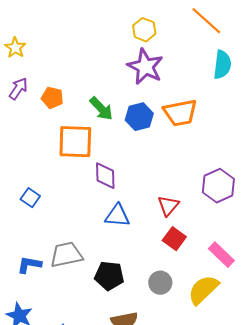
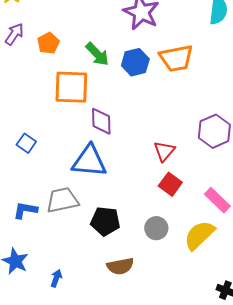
orange pentagon: (52, 98) -> (48, 43), turned 30
blue triangle: (117, 216) -> (89, 161), moved, size x1.4

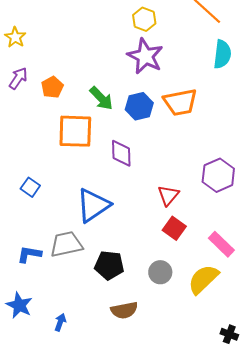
purple diamond: (101, 121) -> (121, 153), moved
blue triangle: (89, 161) -> (93, 205), turned -39

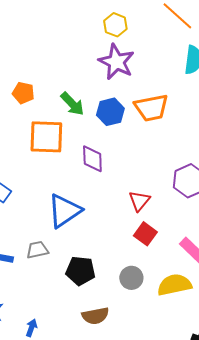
orange pentagon: (52, 87) -> (23, 93), turned -30
gray trapezoid: (66, 244) -> (37, 250), size x0.7
yellow semicircle: (203, 279) -> (174, 285), turned 32

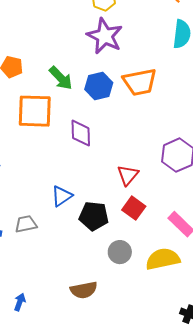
blue triangle: (64, 211) -> (62, 196), moved, size x0.6
black pentagon: (80, 271) -> (94, 216), moved

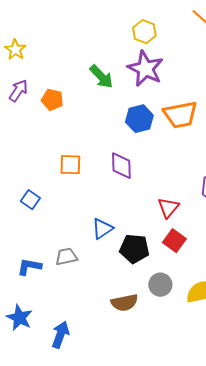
green arrow: (61, 78) -> (101, 77), moved
orange square: (35, 111) -> (70, 165), moved, size x0.6
brown semicircle: (84, 290) -> (124, 303), moved
blue arrow: (20, 302) -> (60, 335), size x1.5

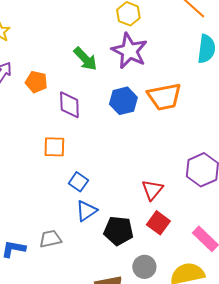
purple diamond: (121, 166) -> (69, 105), moved
blue square: (30, 200) -> (78, 182), moved

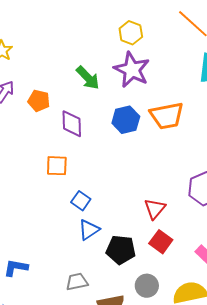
gray trapezoid: (50, 239) -> (77, 282), moved

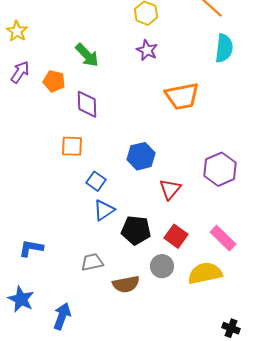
purple star: (132, 70) -> (147, 50), size x0.6
green arrow: (88, 78) -> (87, 55), moved
blue hexagon: (126, 120) -> (141, 156), moved
red square: (161, 242) -> (176, 236), moved

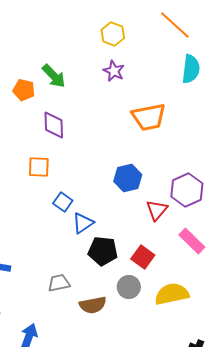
orange pentagon: (54, 81) -> (24, 90), moved
blue hexagon: (141, 156) -> (128, 178), moved
red triangle: (170, 189) -> (157, 210), moved
blue triangle: (104, 210) -> (83, 223), moved
pink rectangle: (223, 238) -> (192, 241), moved

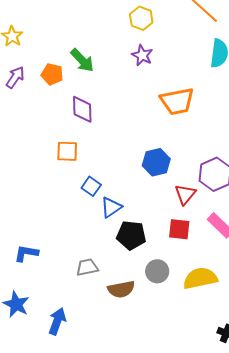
red square: (143, 257) -> (179, 229), moved, turned -30

